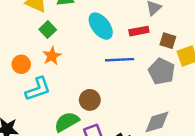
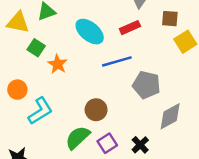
brown square: (168, 41) -> (170, 19), moved
orange star: (52, 56) -> (58, 64), moved
gray pentagon: (162, 71) -> (146, 85), moved

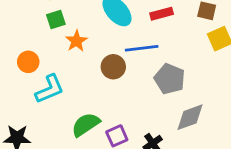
green square: (36, 48) -> (56, 19), turned 30
brown circle: (96, 110) -> (113, 67), moved

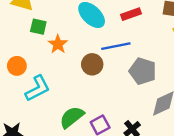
green square: (56, 19) -> (38, 27), turned 35

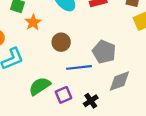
blue line: (116, 46) -> (79, 67), moved

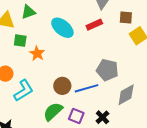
brown circle: (61, 42) -> (62, 86), moved
purple square: (63, 95) -> (76, 116), turned -35

